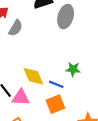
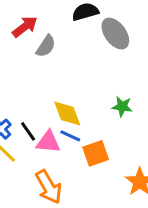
gray ellipse: (66, 17) -> (115, 34), turned -55
blue line: (56, 84) -> (70, 136), moved

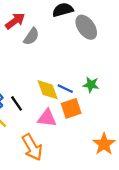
blue line: (70, 136) -> (65, 89), moved
pink triangle: (48, 142) -> (47, 118), moved
orange square: (96, 153) -> (71, 108), moved

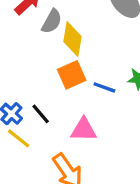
yellow diamond: (48, 90) -> (72, 39), moved, turned 35
orange square: (71, 108) -> (72, 75), moved

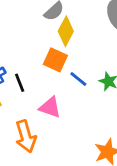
orange square: (72, 75) -> (55, 60), turned 30

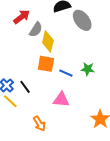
pink triangle: (50, 107) -> (61, 100), moved
orange arrow: (26, 136) -> (39, 124), size x0.7

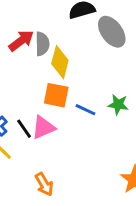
red arrow: (22, 17) -> (21, 41), moved
gray semicircle: (36, 30) -> (42, 44), turned -35
pink triangle: (61, 100) -> (43, 127), moved, turned -30

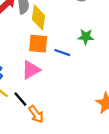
green star: (118, 105) -> (86, 37), moved
black line: (24, 129) -> (20, 99), moved

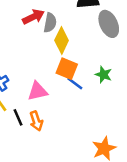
orange square: (38, 44) -> (67, 69), moved
orange arrow: (36, 114) -> (36, 121), moved

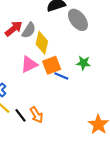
gray semicircle: (50, 23) -> (29, 30), turned 35
orange square: (67, 69) -> (52, 65), turned -30
pink triangle: (38, 91) -> (29, 64), moved

